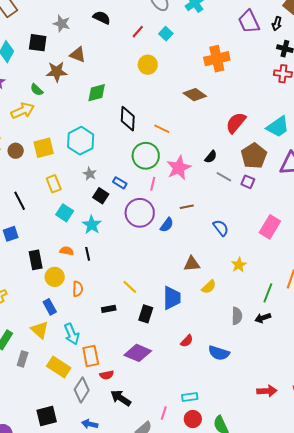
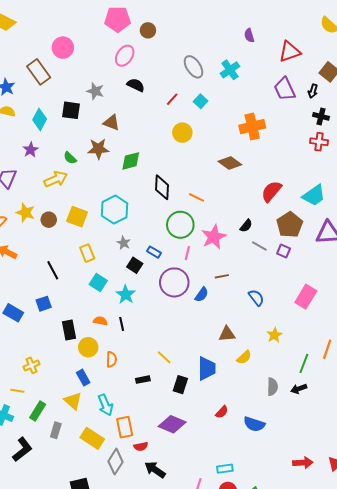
brown star: (57, 72) -> (98, 149), moved
yellow square: (44, 148) -> (77, 217), turned 35

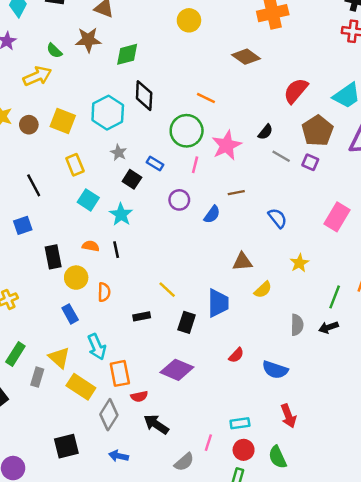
black diamond: (162, 187) -> (144, 96), moved
purple circle: (174, 282) -> (179, 200), size x0.6
yellow triangle: (73, 401) -> (59, 358), moved
red arrow: (303, 463) -> (288, 416), moved, turned 72

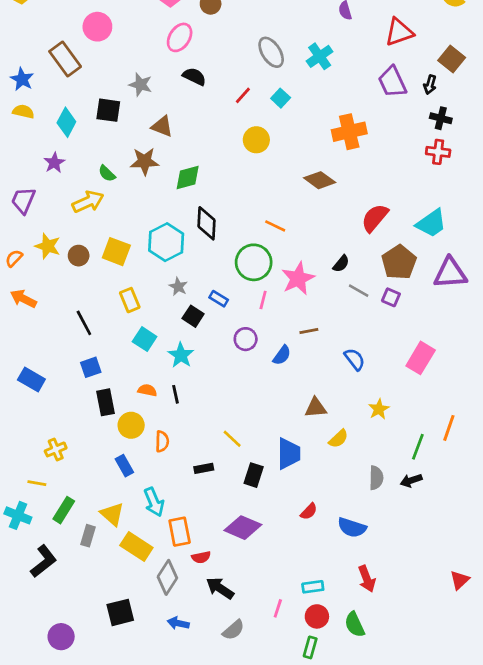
blue square: (23, 225) -> (91, 367), moved
gray semicircle: (184, 462) -> (233, 630), moved

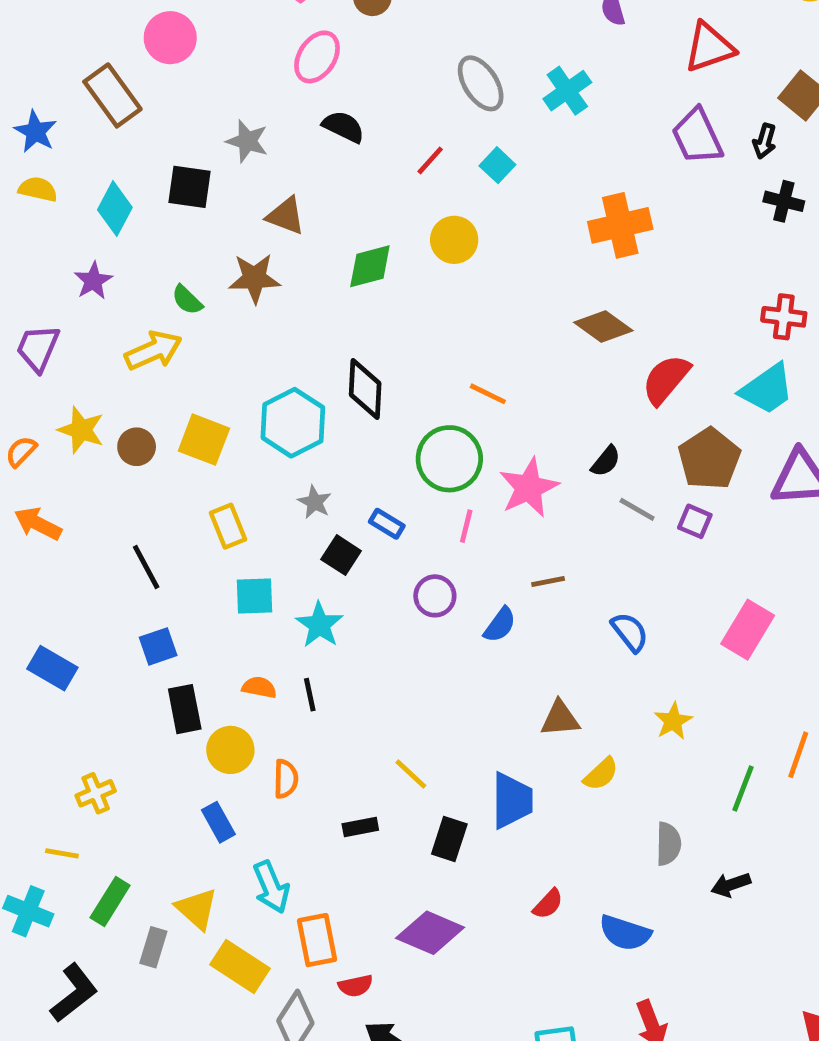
red cross: (438, 152) -> (784, 317), moved
green diamond: (188, 177) -> (370, 266), moved
brown diamond: (320, 180) -> (603, 326), moved
cyan square: (145, 339) -> (254, 596), turned -35
black arrow: (411, 480) -> (731, 885), moved

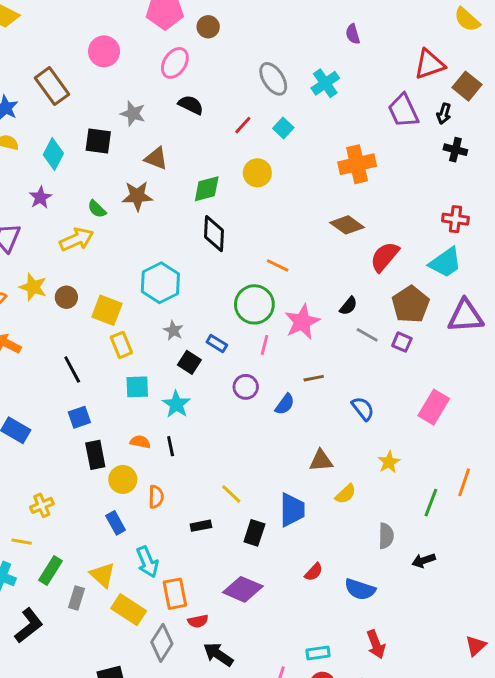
pink circle: (170, 38) -> (104, 51), moved
red triangle: (709, 47) -> (429, 64), moved
black diamond: (365, 389) -> (214, 234), moved
yellow square: (204, 440) -> (107, 310), moved

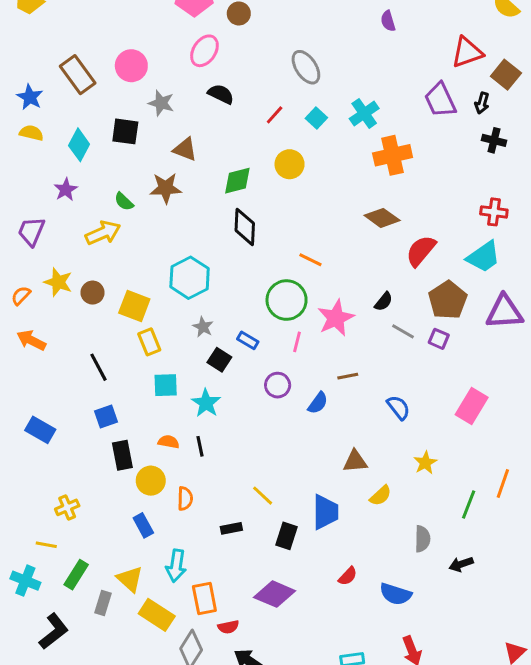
pink circle: (104, 51) -> (131, 66), moved
cyan cross: (325, 83) -> (364, 113), moved
cyan arrow: (147, 562) -> (176, 566), turned 32

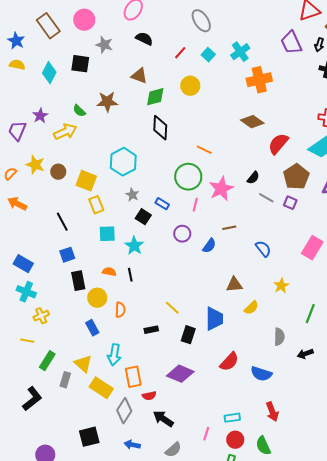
brown triangle: (185, 149) -> (139, 76), moved
purple star: (66, 190) -> (40, 116), moved
red semicircle: (348, 576) -> (229, 362), size x1.5
cyan cross: (25, 581) -> (26, 292), moved

